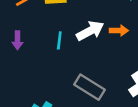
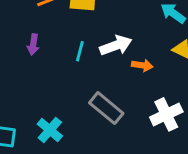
orange arrow: (119, 30) -> (142, 65), moved

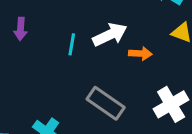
purple arrow: (33, 45) -> (21, 29), moved

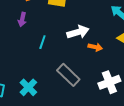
cyan line: (72, 44) -> (42, 42), moved

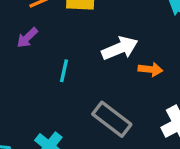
purple arrow: (22, 19) -> (27, 38), turned 40

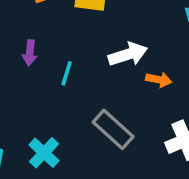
purple arrow: (27, 38) -> (30, 53), moved, turned -45

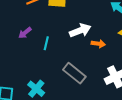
purple arrow: (30, 53) -> (25, 33), turned 48

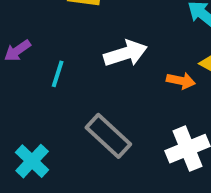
orange arrow: (98, 44) -> (181, 81), moved

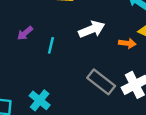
gray rectangle: (108, 136) -> (101, 82), moved

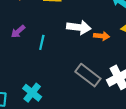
white arrow: (92, 29) -> (79, 27), turned 30
orange arrow: (127, 43) -> (102, 36), moved

